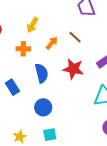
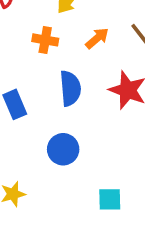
cyan square: (50, 135) -> (110, 199), moved

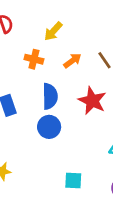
blue circle: (63, 149) -> (49, 127), moved

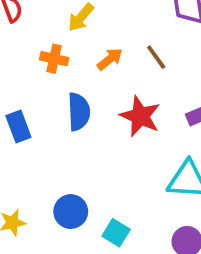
blue circle: (49, 127) -> (71, 212), moved
cyan square: (73, 181) -> (116, 233), turned 30

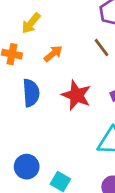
brown line: (156, 57) -> (102, 47), moved

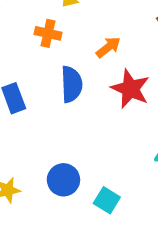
orange arrow: (53, 54) -> (108, 47), moved

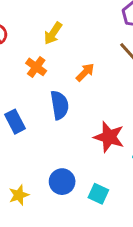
orange cross: (48, 33) -> (36, 67), turned 30
red star: (130, 89) -> (109, 137), moved

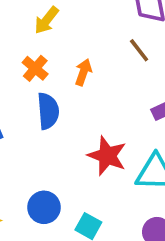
orange cross: (36, 67) -> (35, 68), moved
orange arrow: (85, 72) -> (83, 72), turned -30

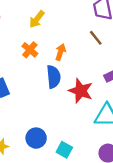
blue semicircle: (48, 111) -> (54, 77), moved
red star: (107, 156) -> (81, 91), moved

